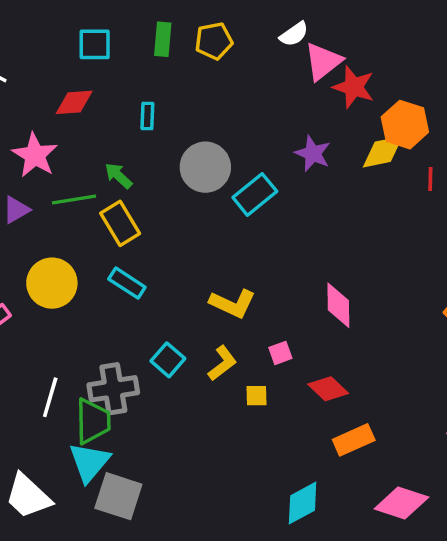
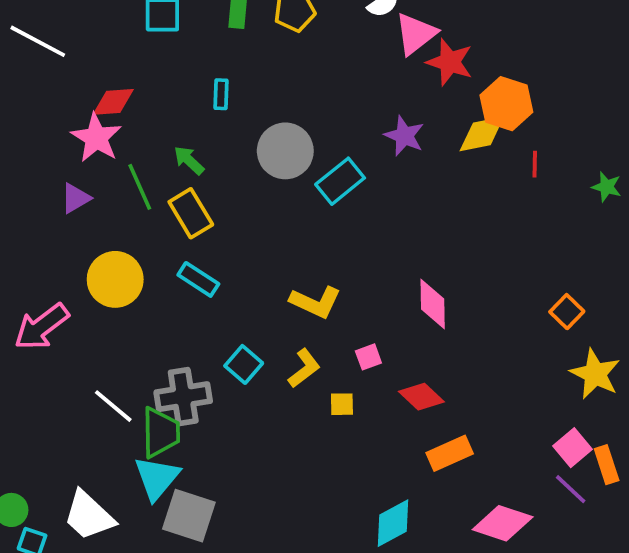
red diamond: (74, 102) -> (113, 102), moved
green line: (74, 200) -> (140, 187), turned 75
white line: (50, 397) -> (113, 406), turned -66

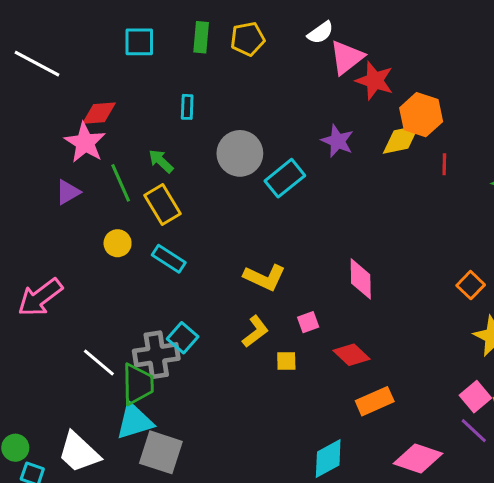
yellow circle: (115, 279) -> (118, 243), moved, size x0.6
cyan square: (244, 364) -> (183, 338), moved
cyan triangle: (157, 478) -> (135, 421), turned 33

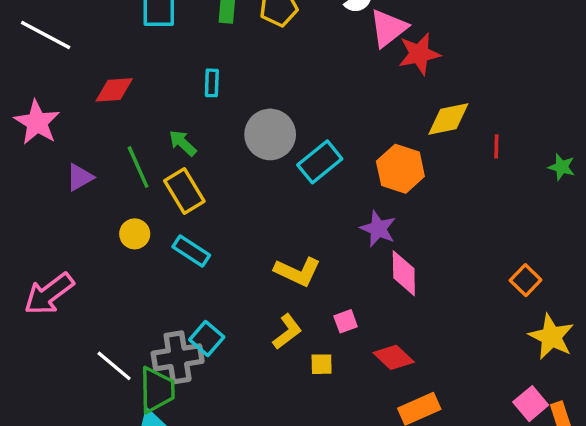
red star: (375, 81) -> (419, 54), turned -30
orange hexagon: (421, 115) -> (400, 169), moved
purple star: (337, 141) -> (378, 229), moved
pink star: (85, 143) -> (37, 122), moved

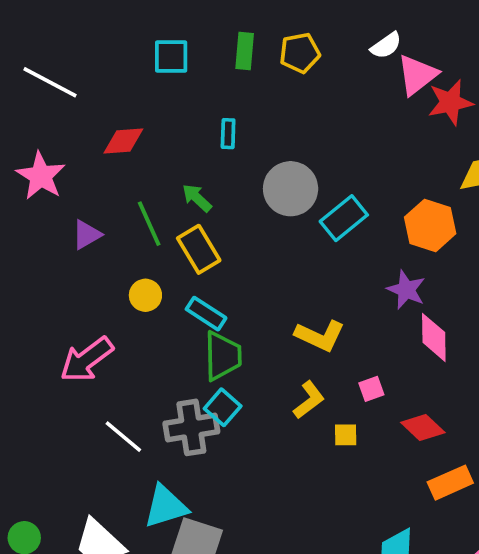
pink arrow: (49, 294) -> (87, 360), moved
green trapezoid: (157, 390) -> (223, 356), moved

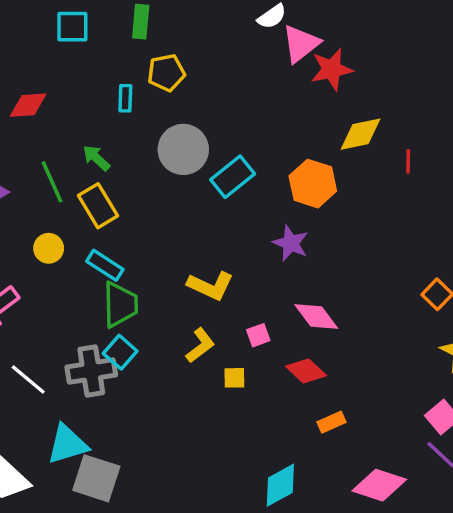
yellow pentagon: (300, 53) -> (166, 73), moved
pink diamond: (434, 337) -> (316, 316), moved, turned -36
orange rectangle: (450, 483) -> (332, 422), size x0.7

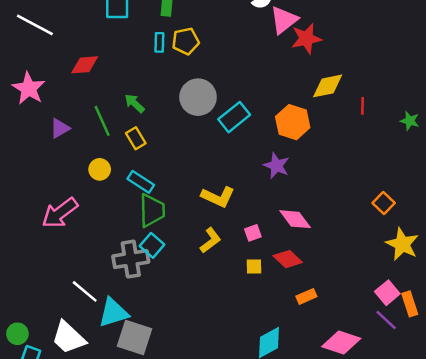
cyan rectangle: (125, 98) -> (159, 42), moved
yellow rectangle: (98, 206) -> (136, 138), size x0.7
yellow square: (234, 378) -> (254, 267), moved
white line: (28, 379) -> (85, 291), moved

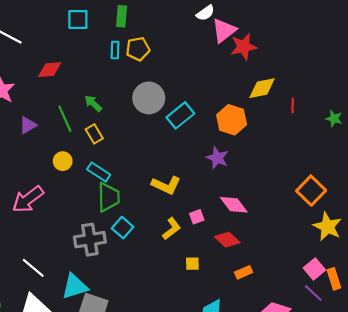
orange square: (384, 203) -> (311, 191), size x1.5
yellow L-shape: (210, 240) -> (172, 229), moved
cyan square: (152, 245) -> (123, 228), moved
yellow square: (254, 267) -> (192, 264), moved
white line: (85, 291) -> (33, 268), moved

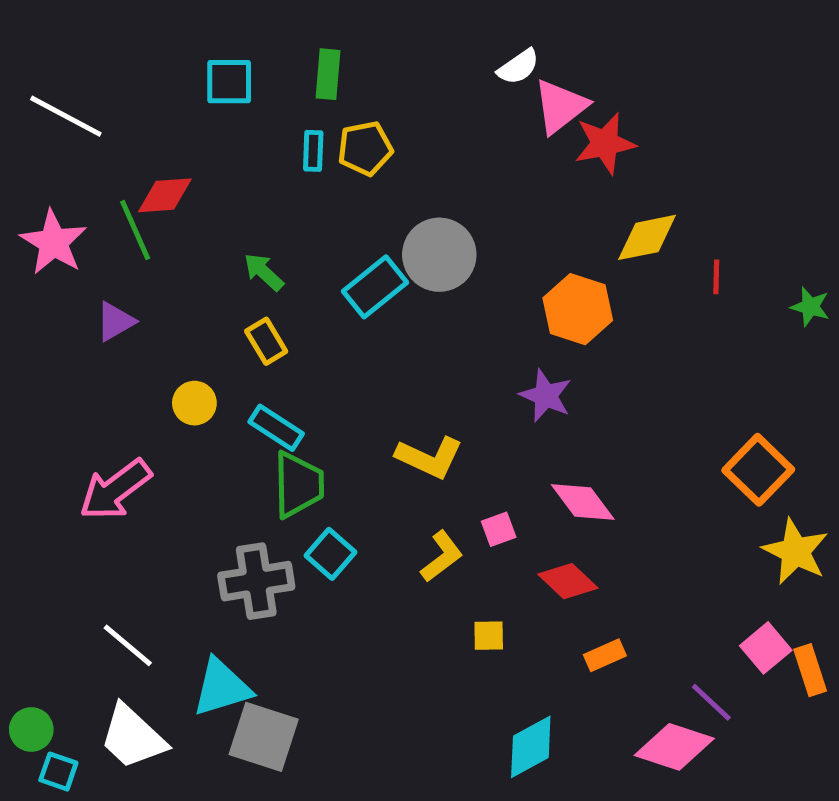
gray circle: (149, 98) -> (439, 255), moved
cyan rectangle: (180, 115) -> (375, 287), moved
green line: (65, 119) -> (135, 230), moved
purple line: (313, 293) -> (711, 702), moved

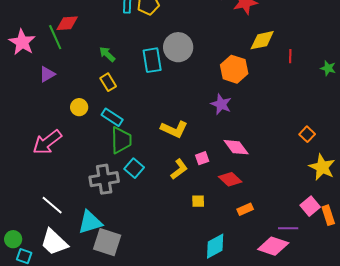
cyan rectangle: (375, 287) -> (152, 60), turned -60
orange square: (758, 470) -> (307, 134), size x0.6
purple line: (711, 702) -> (288, 228), turned -42

